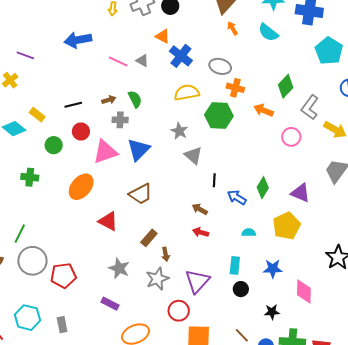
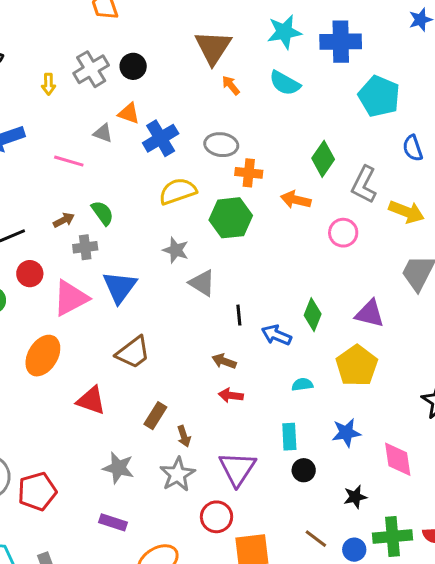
blue cross: (181, 56) -> (161, 138), turned 30
gray triangle: (142, 61) -> (103, 133), moved

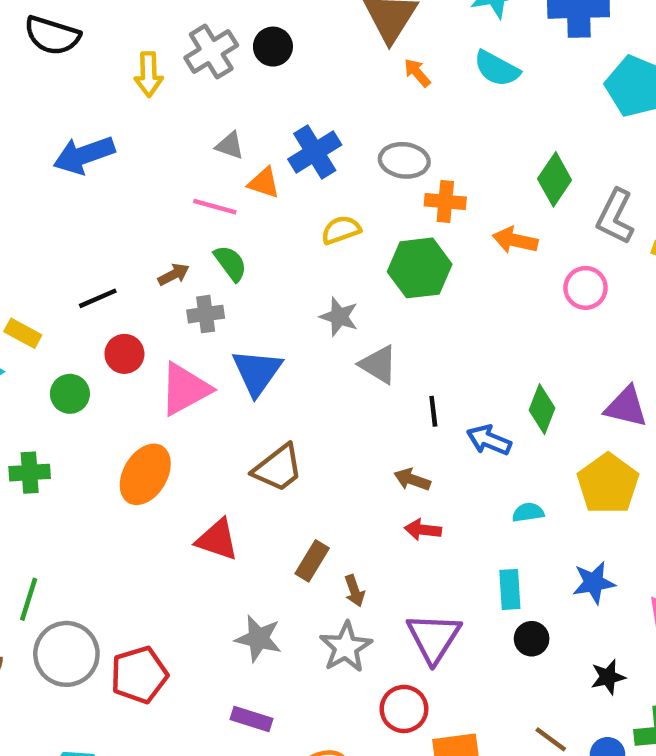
yellow arrow: (48, 84) -> (149, 74), size x1.4
orange triangle: (129, 113) -> (264, 183), moved
pink line: (69, 161) -> (215, 207), moved
yellow semicircle: (178, 191) -> (341, 230), size x0.7

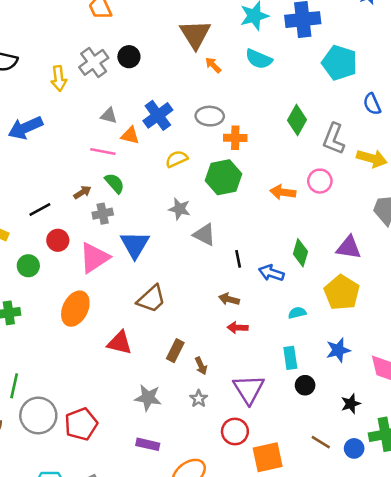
orange arrow: (515, 240) -> (283, 192), moved
gray star: (346, 647) -> (199, 399), size x0.6

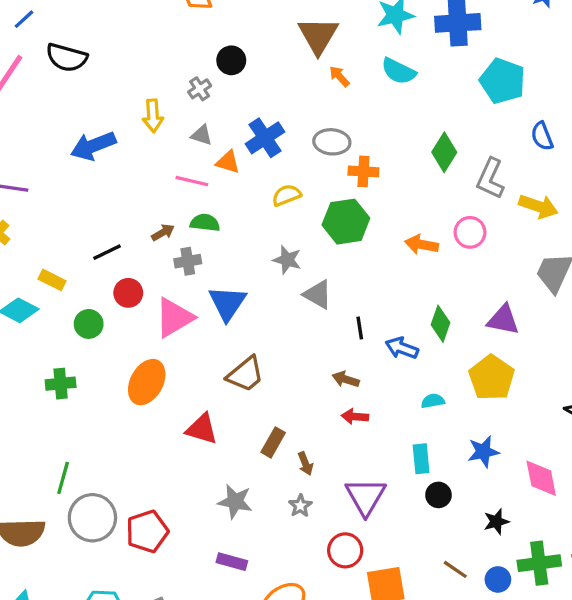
gray cross: (94, 62) -> (200, 89), moved, size x0.6
yellow arrow: (59, 78) -> (153, 116), moved
green semicircle: (115, 183) -> (205, 223), turned -45

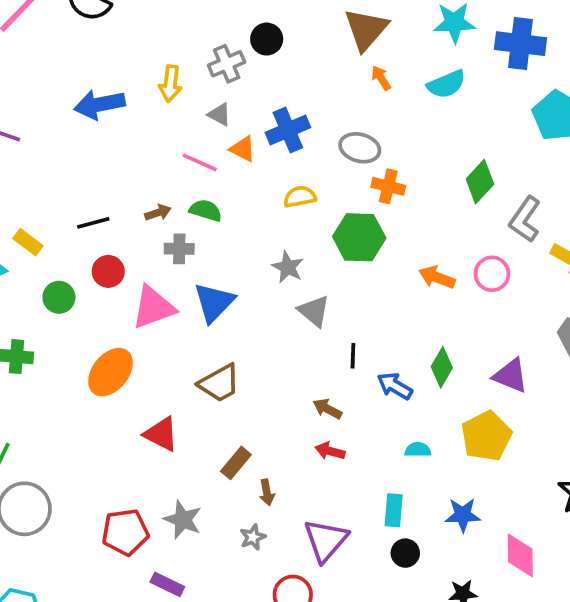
cyan semicircle: (399, 71) -> (446, 84), turned -60
gray cross: (200, 89) -> (227, 64), size x1.4
red pentagon: (147, 531) -> (125, 532), moved

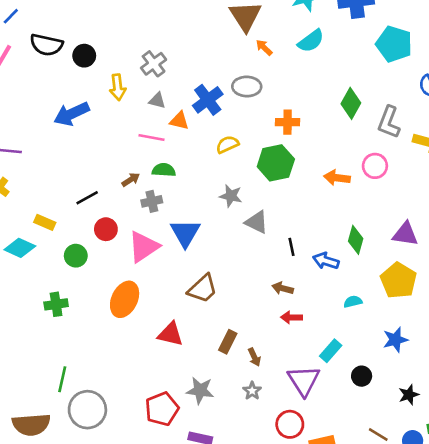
black circle: (267, 39) -> (84, 56), moved
gray ellipse: (360, 148) -> (247, 87), moved
cyan rectangle: (394, 510) -> (331, 351), moved, turned 50

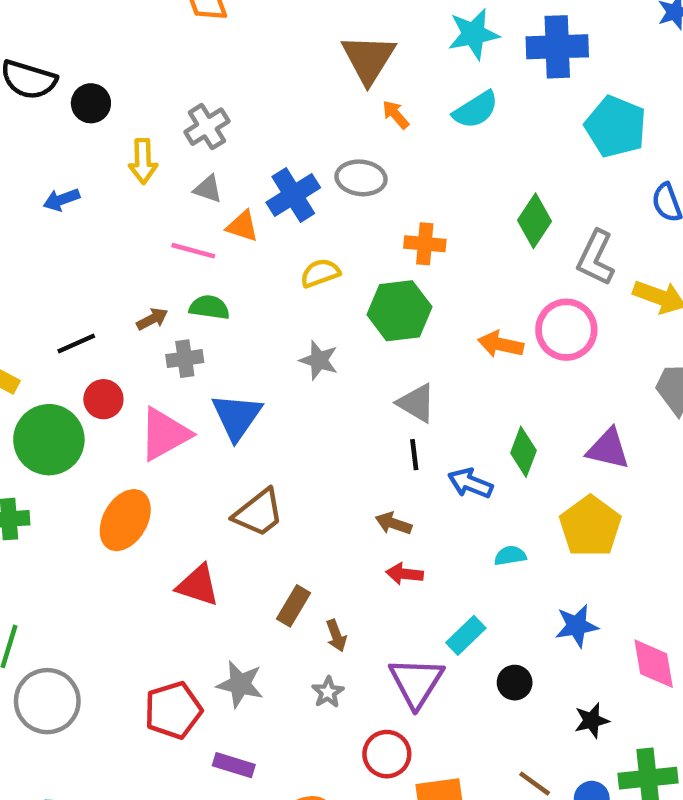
blue arrow: (72, 114) -> (61, 200), size x0.6
pink circle: (375, 166) -> (566, 330), size x1.4
gray triangle: (257, 222) -> (416, 403), moved
green circle: (76, 256) -> (49, 440), size x1.8

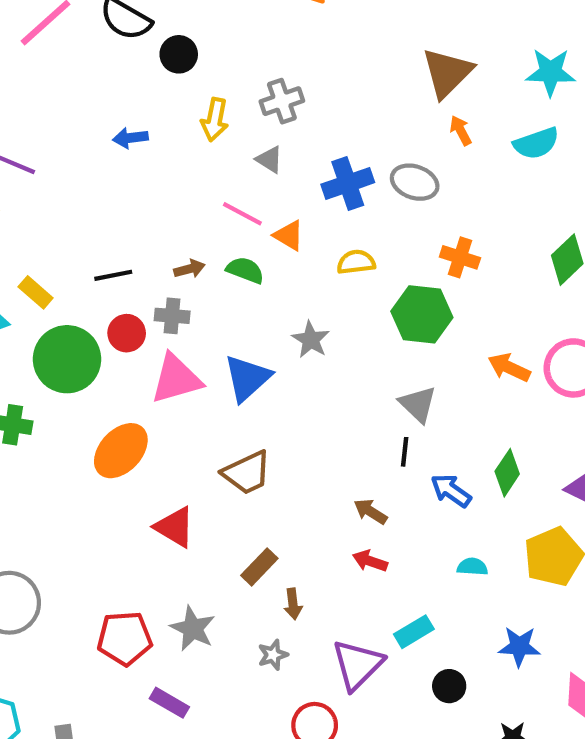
orange triangle: (242, 226) -> (289, 235), moved
gray cross: (185, 359) -> (172, 316), moved
gray star: (319, 360) -> (311, 340), moved

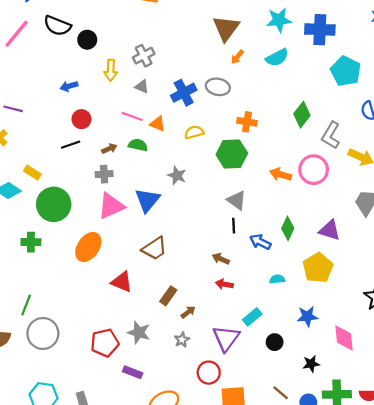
orange arrow: (461, 131) -> (237, 57), turned -104
black line: (113, 275) -> (71, 145), moved
red circle: (127, 333) -> (81, 119), moved
brown arrow: (293, 604) -> (188, 312), turned -112

